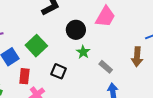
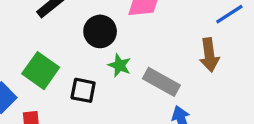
gray rectangle: (106, 67) -> (161, 82), size x1.5
black square: (59, 71) -> (83, 90), moved

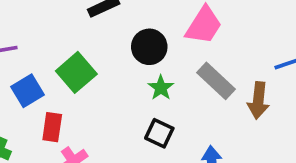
gray rectangle: (161, 82) -> (216, 81), moved
black square: (83, 90) -> (159, 133), moved

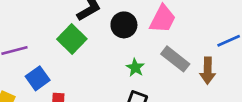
black circle: (149, 47) -> (124, 25), moved
green square: (76, 72) -> (72, 39), moved

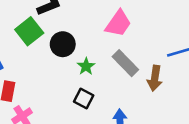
black circle: (124, 25) -> (63, 44), moved

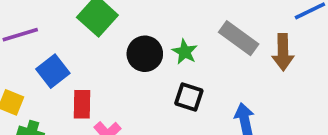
black circle: (63, 44) -> (145, 54), moved

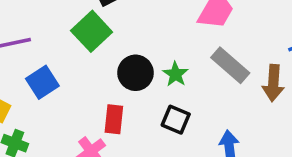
red rectangle: (82, 104) -> (114, 119), moved

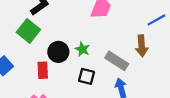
gray rectangle: (230, 65) -> (117, 61), moved
red rectangle: (114, 119) -> (43, 70), moved

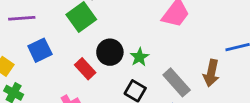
red rectangle: (43, 70) -> (85, 69), turned -56

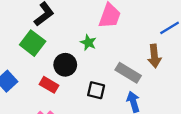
green star: (139, 57) -> (88, 43), moved

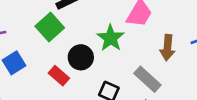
green star: (88, 43) -> (111, 38), size x1.5
brown arrow: (154, 56) -> (167, 48), moved

